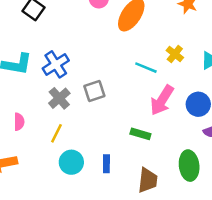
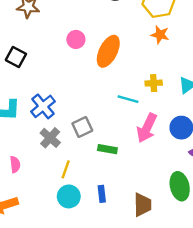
yellow cross: (175, 54) -> (154, 83), turned -35
yellow line: (57, 133) -> (66, 169), moved
green rectangle: (140, 134) -> (107, 149), moved

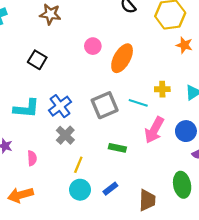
orange star: (160, 35) -> (184, 45), moved
gray square: (82, 127) -> (105, 105), moved, size x1.4
blue rectangle: (102, 194) -> (110, 189), turned 56

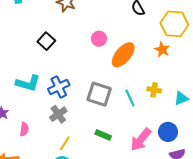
orange star: (184, 45) -> (162, 50), moved
cyan line: (138, 103) -> (130, 98), turned 36
gray square: (105, 105) -> (99, 94), turned 30
pink arrow: (154, 130) -> (141, 140), moved

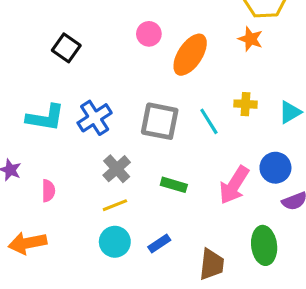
gray cross: (58, 114) -> (117, 169), moved
yellow line: (65, 143) -> (115, 205), turned 42

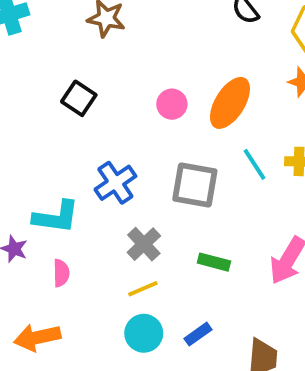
pink circle: (149, 34) -> (172, 104), moved
cyan L-shape: (45, 118) -> (56, 217), moved
cyan line: (209, 121) -> (254, 164), moved

